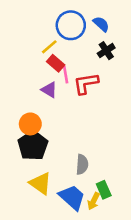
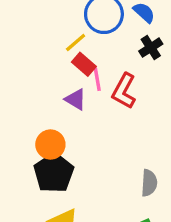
red L-shape: (86, 83) -> (124, 91), turned -52
gray semicircle: (82, 164) -> (149, 183), moved

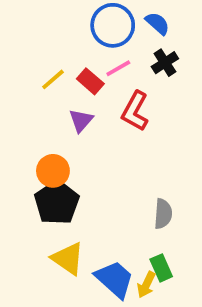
yellow line: (76, 43) -> (53, 79), moved
pink line: (97, 79) -> (118, 68), moved, turned 70
purple triangle: (76, 99) -> (81, 120), turned 40

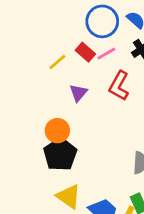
red rectangle: (90, 81) -> (85, 52), moved

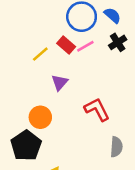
red L-shape: (119, 86) -> (97, 109), moved, turned 124
black pentagon: (60, 154) -> (26, 146), moved

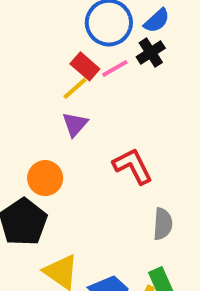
blue semicircle: (112, 15) -> (157, 21), turned 96
black cross: (118, 42) -> (151, 53), moved
yellow line: (40, 54) -> (75, 88), moved

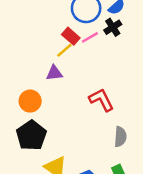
purple triangle: (75, 124) -> (54, 73), moved, turned 42
orange circle: (45, 178) -> (30, 101), moved

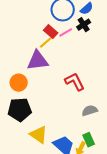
purple triangle: (54, 73) -> (38, 61), size x1.6
black pentagon: (31, 135) -> (20, 110), turned 30
gray semicircle: (120, 137) -> (90, 111), turned -112

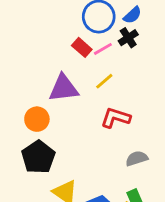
yellow line: (46, 43) -> (104, 81), moved
red L-shape: (75, 82) -> (116, 118), turned -45
black pentagon: (20, 110) -> (38, 157), turned -30

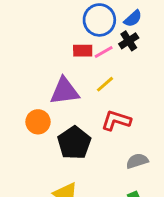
red rectangle: (82, 47) -> (83, 51), turned -42
black pentagon: (38, 157) -> (74, 143), moved

